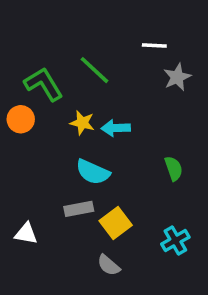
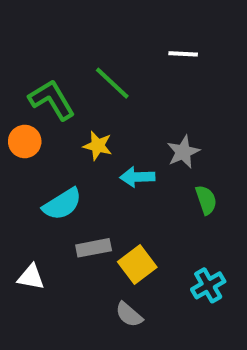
gray star: (177, 77) -> (183, 152), moved
cyan arrow: (116, 128) -> (137, 177), moved
cyan semicircle: (93, 172) -> (62, 204), moved, turned -56

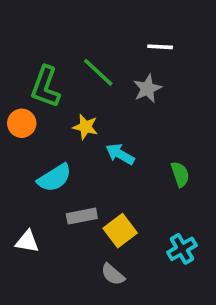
green L-shape: (52, 100) -> (45, 87), turned -129
gray star: (183, 152) -> (147, 89), moved
cyan arrow: (137, 177) -> (120, 154), turned 32

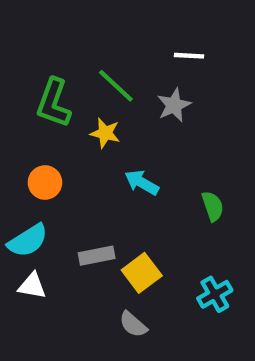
orange circle: (22, 123) -> (45, 182), moved
yellow star: (85, 127) -> (105, 133), moved
cyan semicircle: (55, 178) -> (28, 241), moved

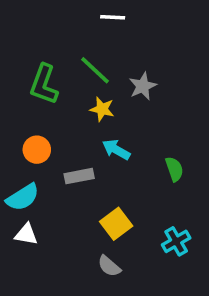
white line: (189, 56) -> (113, 17), moved
yellow star: (105, 133) -> (102, 109), moved
gray rectangle: (97, 256) -> (79, 176), moved

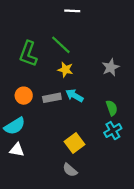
gray star: (143, 86) -> (111, 67), moved
gray rectangle: (79, 176) -> (52, 98), moved
cyan cross: (176, 241) -> (113, 131), moved

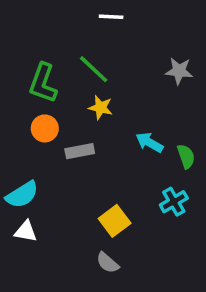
gray star: (111, 67) -> (179, 71), moved, turned 30
orange circle: (24, 96) -> (45, 128), moved
cyan arrow: (74, 96) -> (149, 142), moved
green semicircle: (112, 108) -> (186, 156), moved

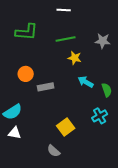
green line: (94, 69) -> (66, 39), moved, turned -54
green L-shape: (43, 83) -> (27, 32), moved, turned -105
yellow star: (101, 108) -> (75, 58), moved
gray semicircle: (108, 263) -> (54, 151), moved

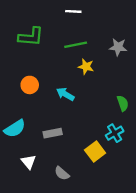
cyan arrow: (86, 82) -> (65, 94), moved
gray rectangle: (46, 87) -> (53, 133), moved
yellow square: (66, 127) -> (95, 152), moved
white triangle: (15, 133) -> (29, 162), moved, turned 40

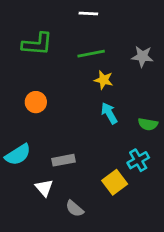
cyan arrow: (65, 94) -> (109, 113), moved, turned 30
green semicircle: (123, 103) -> (148, 124), turned 119
white triangle: (29, 162) -> (44, 188), moved

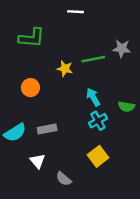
green line: (91, 54) -> (93, 59), moved
yellow star: (104, 80) -> (65, 69), moved
gray rectangle: (63, 160) -> (47, 129), moved
cyan cross: (138, 160) -> (98, 121), moved

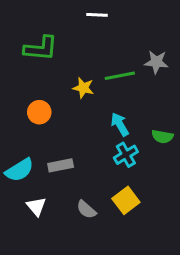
white triangle: (38, 161) -> (36, 206), moved
gray semicircle: (64, 179) -> (86, 209), moved

